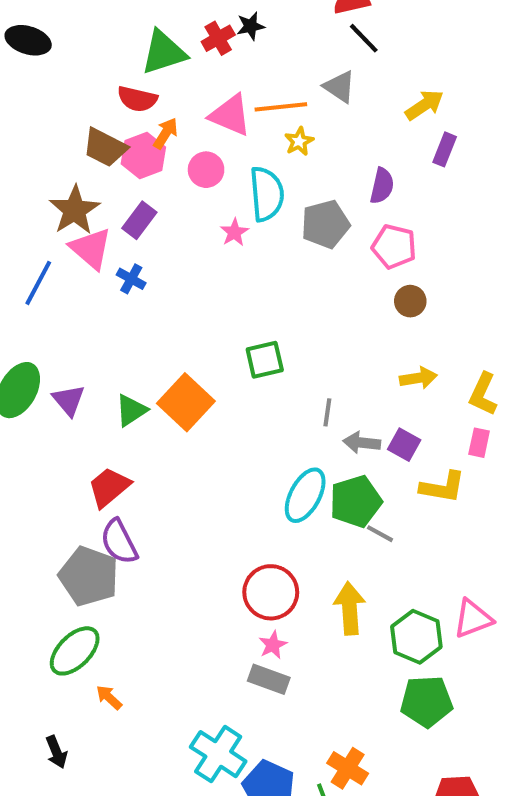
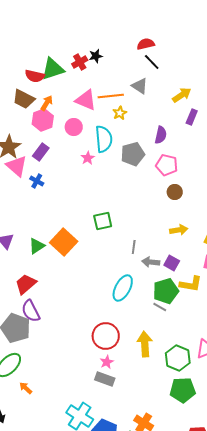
red semicircle: (137, 99) -> (35, 76), moved
orange arrow: (166, 133) -> (47, 103), moved
brown trapezoid: (105, 147) -> (24, 99), moved
green pentagon: (356, 501) -> (166, 291), moved

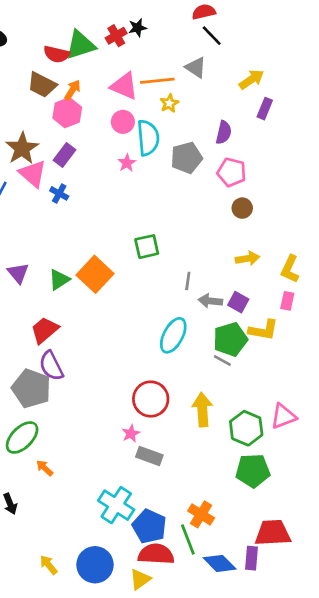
pink circle: (74, 127) -> (123, 122), moved
pink star: (107, 362) -> (131, 433), moved

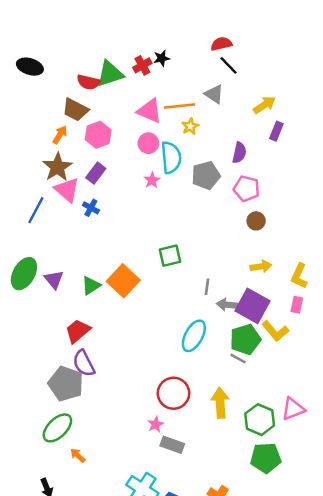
orange arrow: (72, 90) -> (60, 135), moved
purple square: (238, 302) -> (252, 306), size x1.8
yellow L-shape: (263, 330) -> (275, 331), turned 40

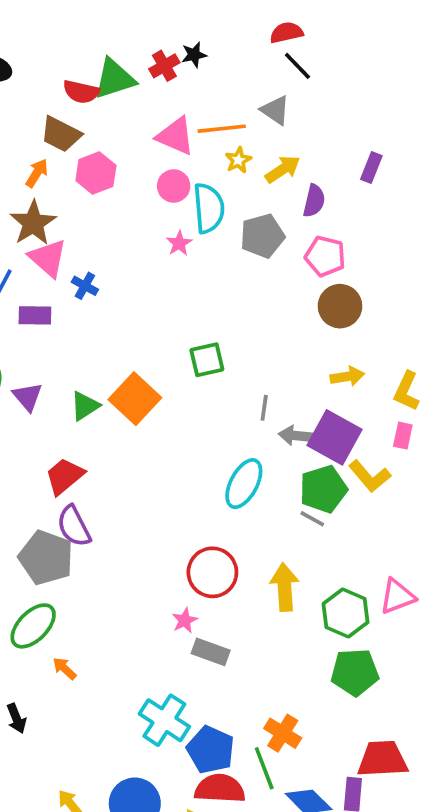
yellow arrow: (264, 105) -> (283, 169), moved
purple rectangle: (96, 173) -> (35, 315), moved, turned 54
brown circle: (256, 221) -> (340, 306), size x1.5

